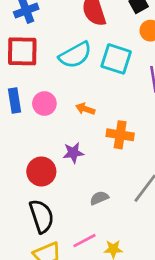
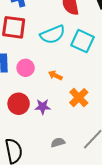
orange cross: (120, 135) -> (79, 98), turned 30
red circle: (41, 171) -> (19, 104), moved

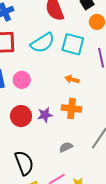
orange arrow: (55, 75) -> (72, 79), moved
orange cross: (79, 98) -> (72, 109), moved, turned -30

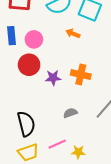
orange arrow: (72, 79) -> (73, 33), moved
red circle: (21, 116) -> (29, 65), moved

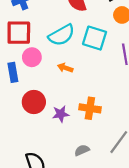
orange arrow: (73, 33) -> (65, 68), moved
pink circle: (34, 39) -> (32, 57), moved

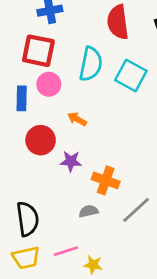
cyan semicircle: (62, 35) -> (91, 64), turned -60
orange arrow: (65, 68) -> (77, 119), moved
orange cross: (90, 108) -> (106, 180), moved

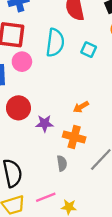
cyan square: (131, 76) -> (89, 50), size x0.6
orange arrow: (77, 119) -> (81, 107), moved, turned -56
gray semicircle: (89, 211) -> (62, 163), turned 98

